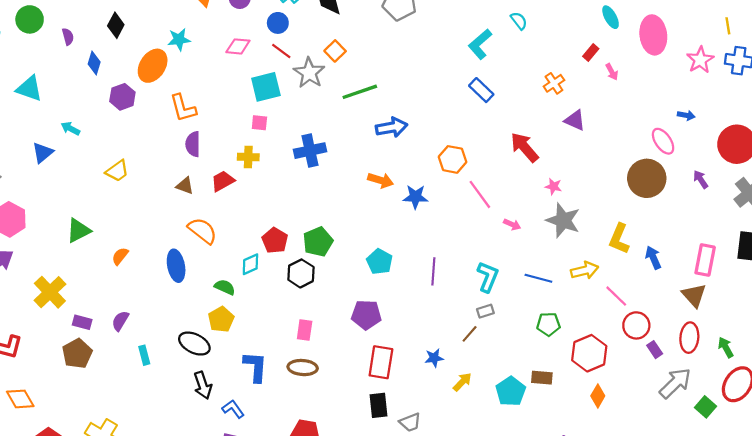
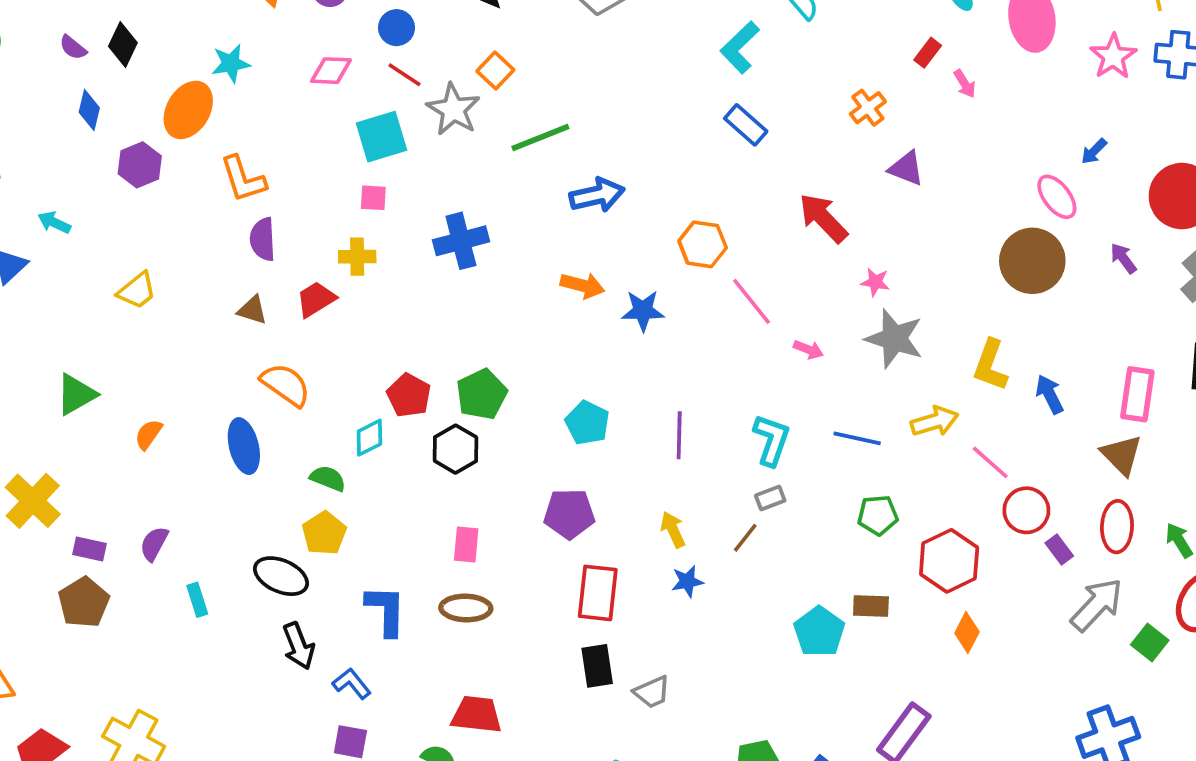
purple semicircle: (68, 37) -> (73, 47), moved, turned 147
blue arrow: (686, 115) -> (1094, 151), turned 126
yellow arrow: (462, 382) -> (673, 530), moved, turned -66

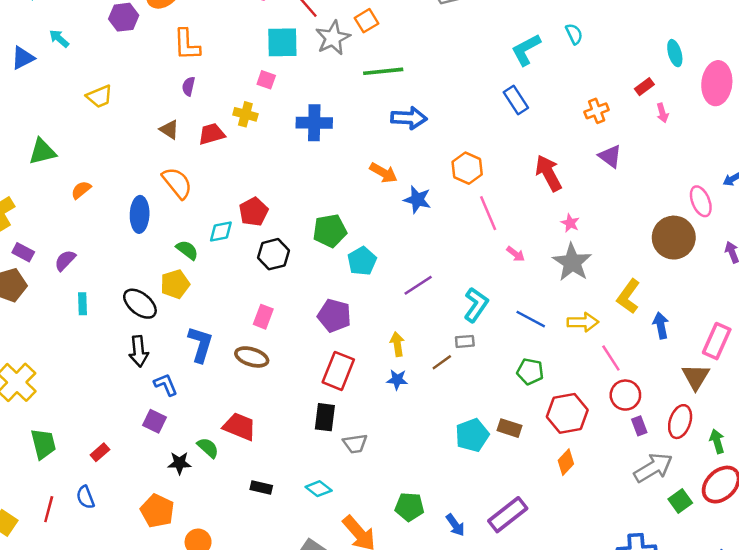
purple semicircle: (263, 239) -> (188, 86), size x0.7
green pentagon: (482, 394) -> (330, 231), moved
purple line: (679, 435) -> (418, 285), turned 40

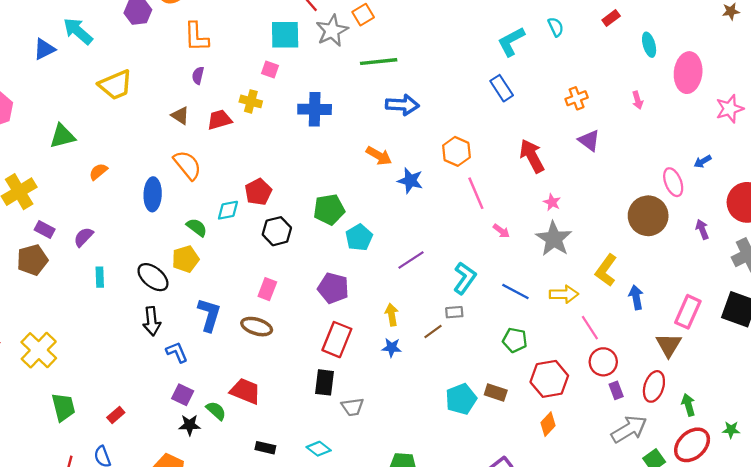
cyan arrow: (59, 38) -> (78, 31), size x1.6
red rectangle: (644, 87) -> (611, 18), moved
yellow trapezoid: (99, 97) -> (115, 85), size x1.4
purple square: (154, 421) -> (183, 395), moved

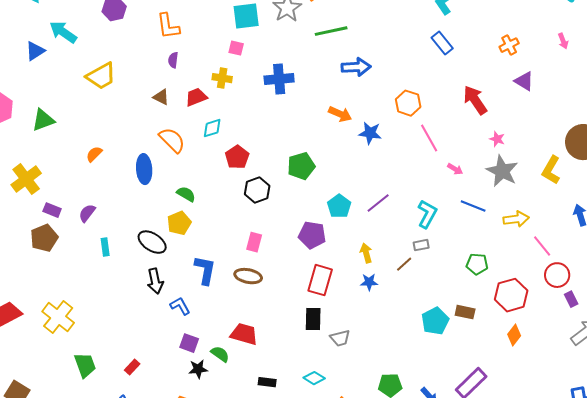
green triangle: (62, 136) -> (43, 120), moved
cyan diamond: (228, 210) -> (212, 128), moved
cyan pentagon: (359, 238) -> (339, 206), moved
yellow L-shape: (606, 270) -> (551, 170), moved
blue line: (515, 291) -> (473, 206), moved

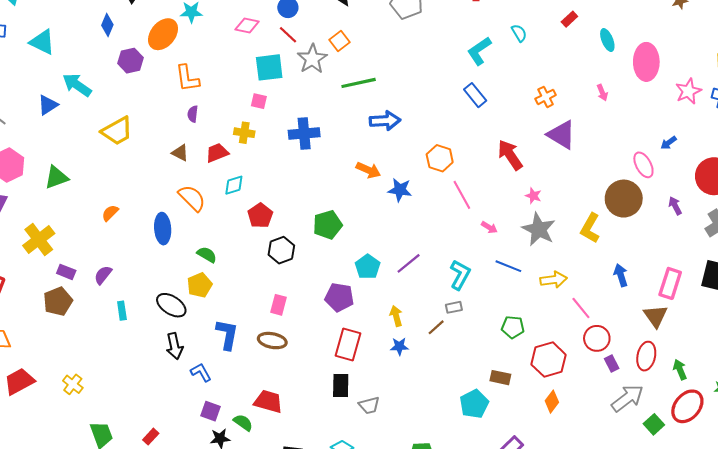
purple triangle: (524, 81) -> (561, 135), size x1.4
yellow cross: (58, 317) -> (73, 384), size x0.6
cyan pentagon: (435, 321) -> (474, 404), moved

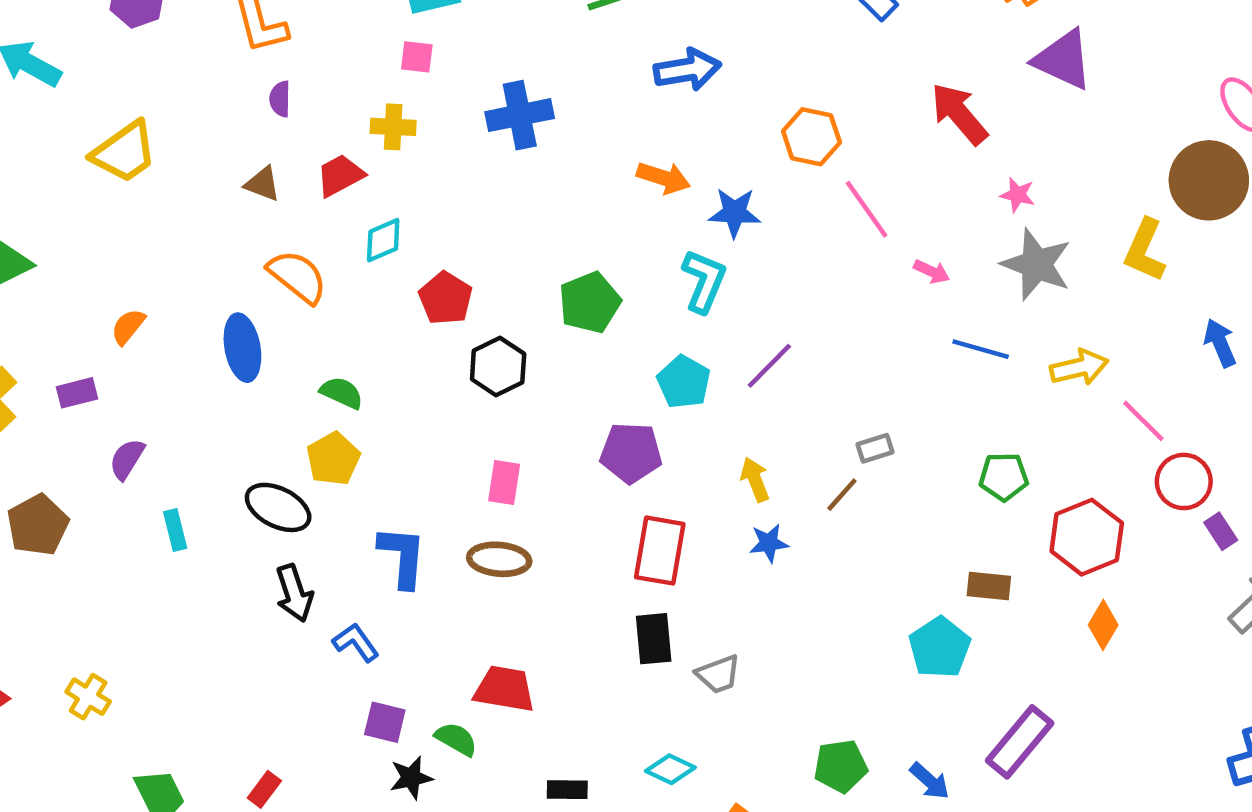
purple rectangle: (66, 272) -> (77, 393), moved, turned -30
cyan L-shape: (460, 275) -> (704, 281), moved

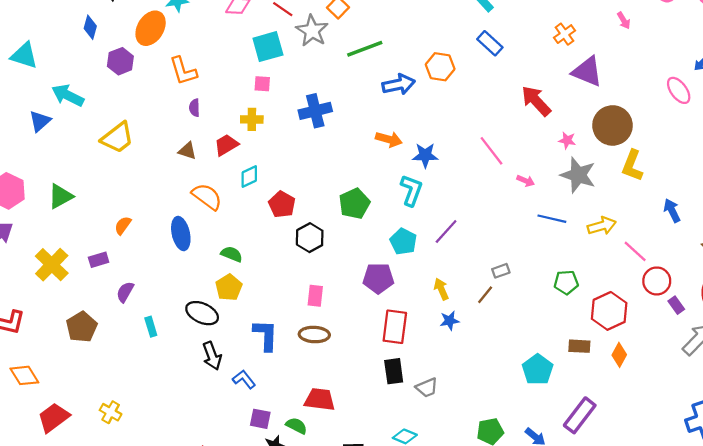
orange hexagon: (811, 137) -> (440, 67), moved
brown circle: (1209, 180) -> (613, 125), moved
brown rectangle: (989, 586) -> (579, 346), moved

